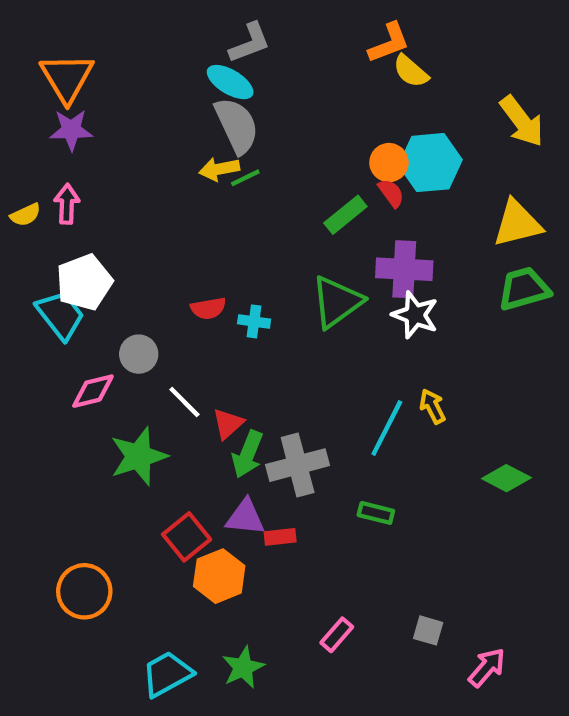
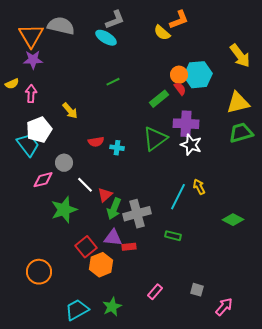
yellow semicircle: (411, 71) -> (162, 33), moved
gray semicircle: (237, 126) -> (61, 26), moved, turned -52
yellow arrow: (219, 169) -> (70, 111), moved, turned -120
yellow semicircle: (26, 215) -> (12, 84), moved

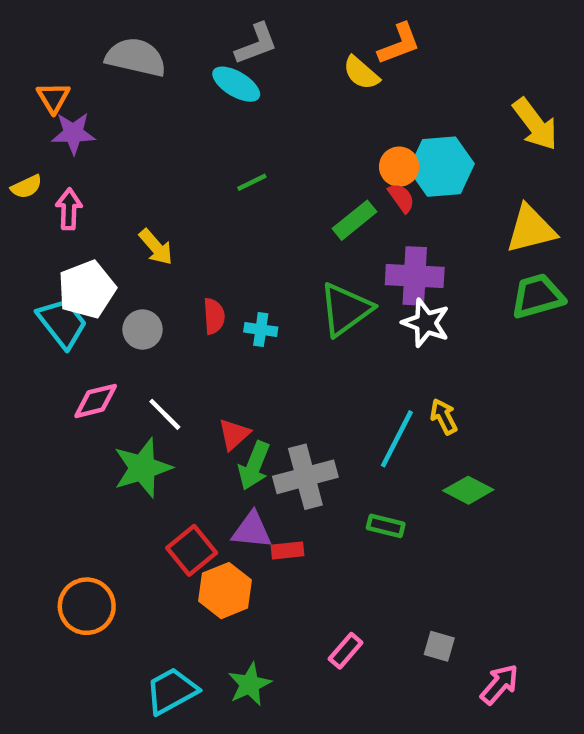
orange triangle: (31, 36) -> (53, 97), moved, size x0.6
red semicircle: (96, 142) -> (214, 316), turned -84
gray circle: (64, 163) -> (143, 330), moved
white line: (85, 185) -> (165, 414), moved
green diamond: (233, 220) -> (468, 490), moved

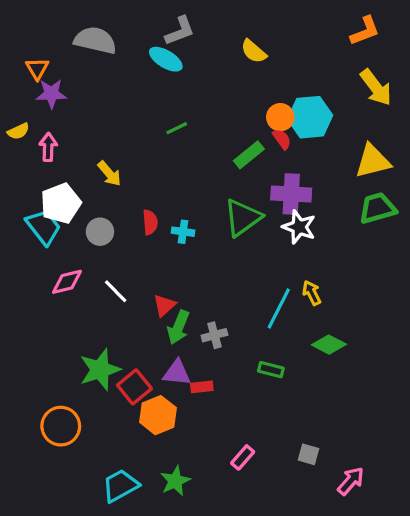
orange L-shape: (399, 44) -> (365, 31), moved
green star: (143, 468) -> (100, 370), moved
gray cross: (305, 477) -> (214, 335), size x0.6

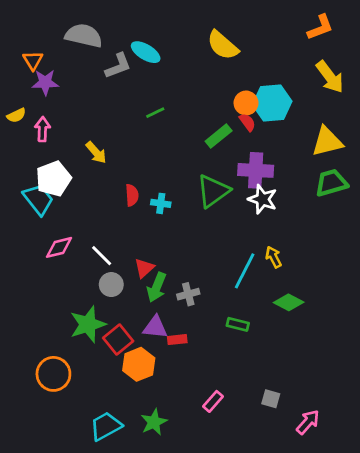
gray L-shape: (180, 31) -> (118, 66), moved
yellow semicircle: (254, 51) -> (223, 45), size x1.4
gray circle: (100, 232) -> (111, 285), moved

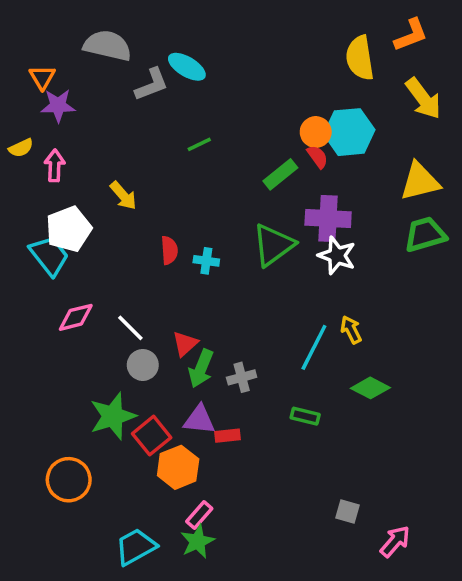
yellow semicircle: (223, 45) -> (360, 58), moved, turned 40
pink rectangle: (213, 401) -> (199, 515), moved

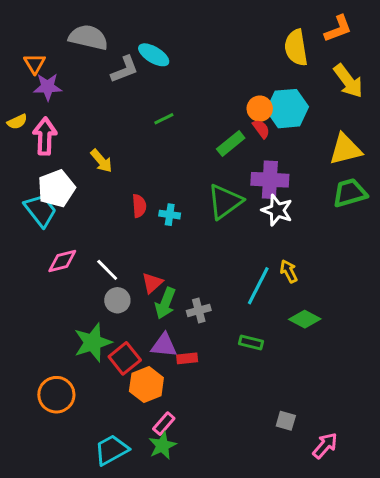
pink arrow: (55, 166) -> (45, 136), size x1.4

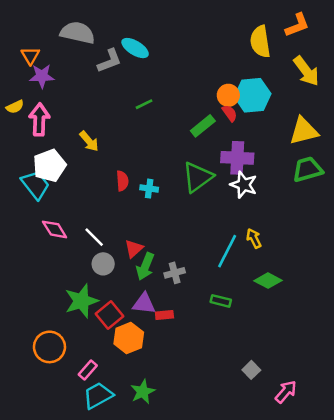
pink diamond: (62, 261) -> (55, 229), turned 72
gray square: (286, 421) -> (251, 370), turned 30
pink rectangle: (164, 424) -> (88, 370), moved

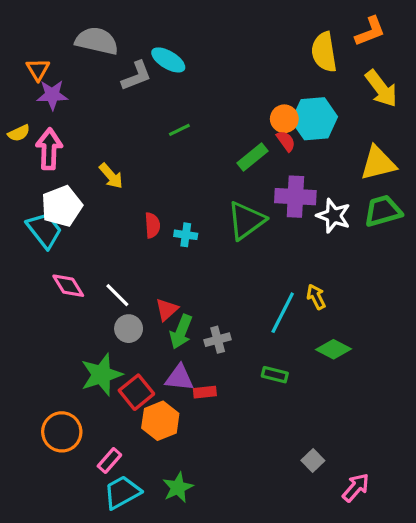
white star: (244, 185) -> (334, 216), moved

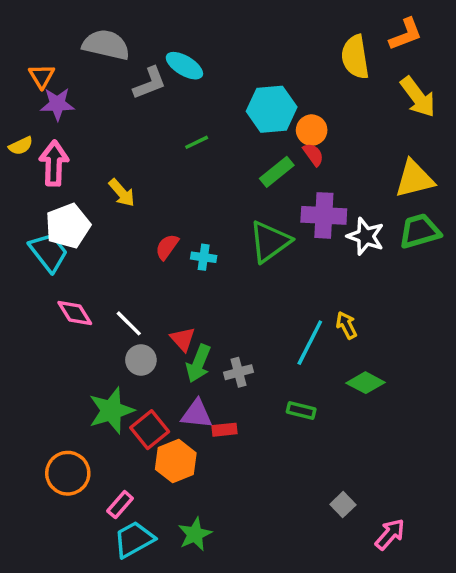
cyan hexagon: (314, 119) -> (272, 109), moved
red semicircle: (152, 225) -> (167, 247), turned -140
red triangle: (167, 309) -> (183, 339), turned -30

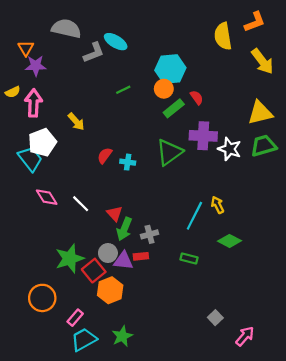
orange circle: (312, 130) -> (164, 89), moved
gray circle: (141, 360) -> (108, 253), moved
red rectangle: (225, 430) -> (141, 256), moved

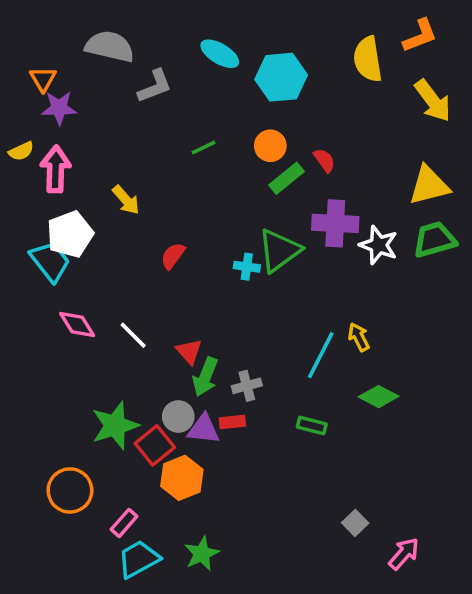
cyan ellipse: (116, 42) -> (220, 54), moved
cyan hexagon: (170, 69) -> (281, 77), moved
cyan cross: (128, 162) -> (247, 267), moved

